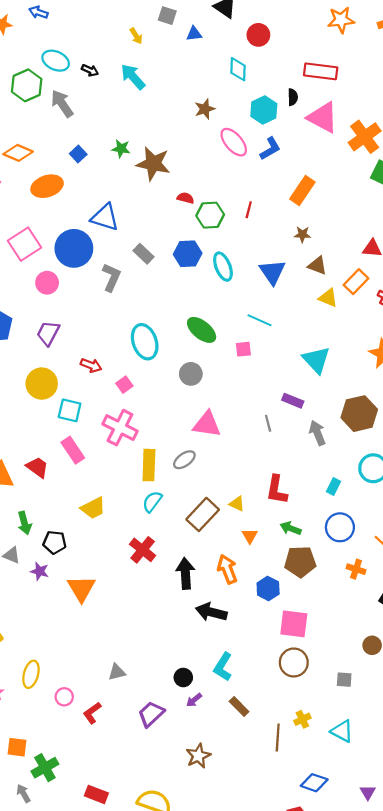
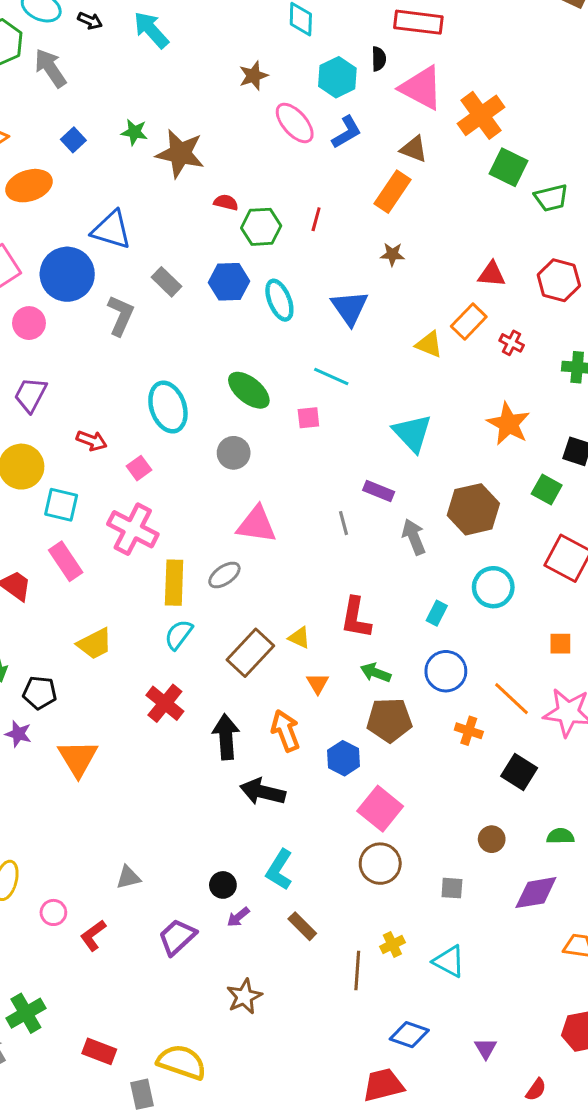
brown triangle: (317, 266) -> (414, 149), moved
pink square: (294, 624) -> (380, 809), turned 32

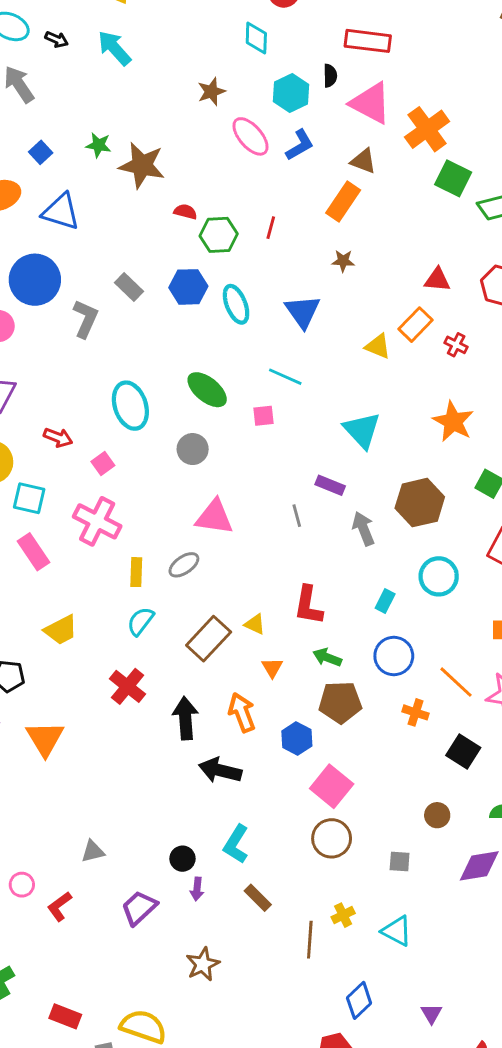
blue triangle: (111, 230) -> (61, 212), moved
yellow rectangle: (174, 583) -> (136, 572), size x0.7
purple arrow: (238, 917) -> (197, 889), turned -45
blue diamond: (409, 1035) -> (359, 1000), turned -63

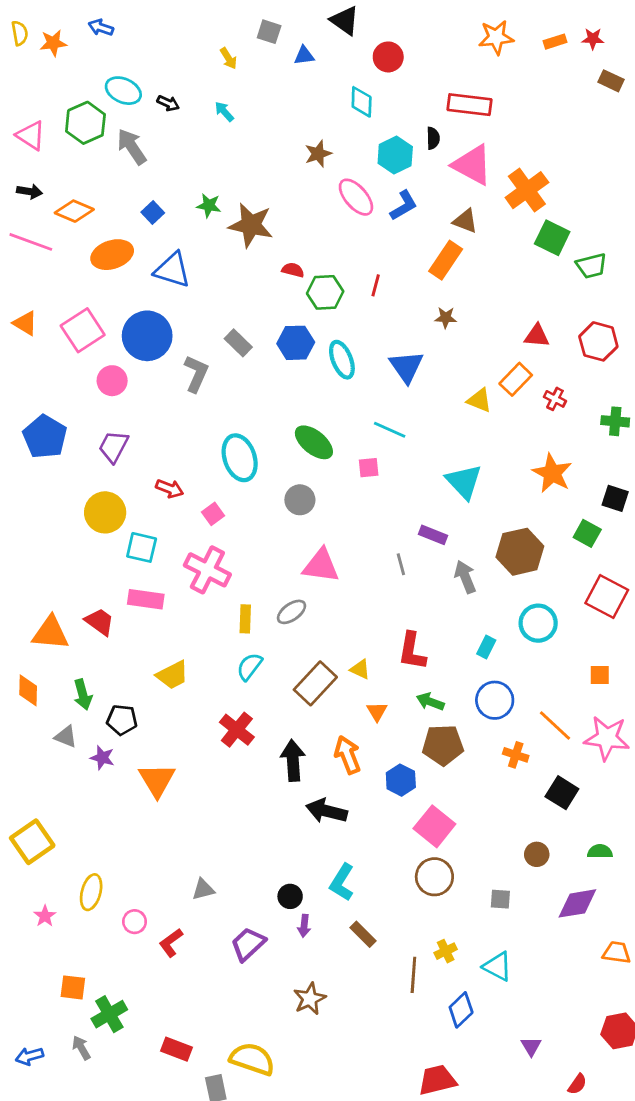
cyan arrow: (114, 48) -> (224, 112), size x0.6
pink rectangle: (33, 552) -> (146, 599), turned -48
blue diamond: (359, 1000) -> (461, 1010), moved

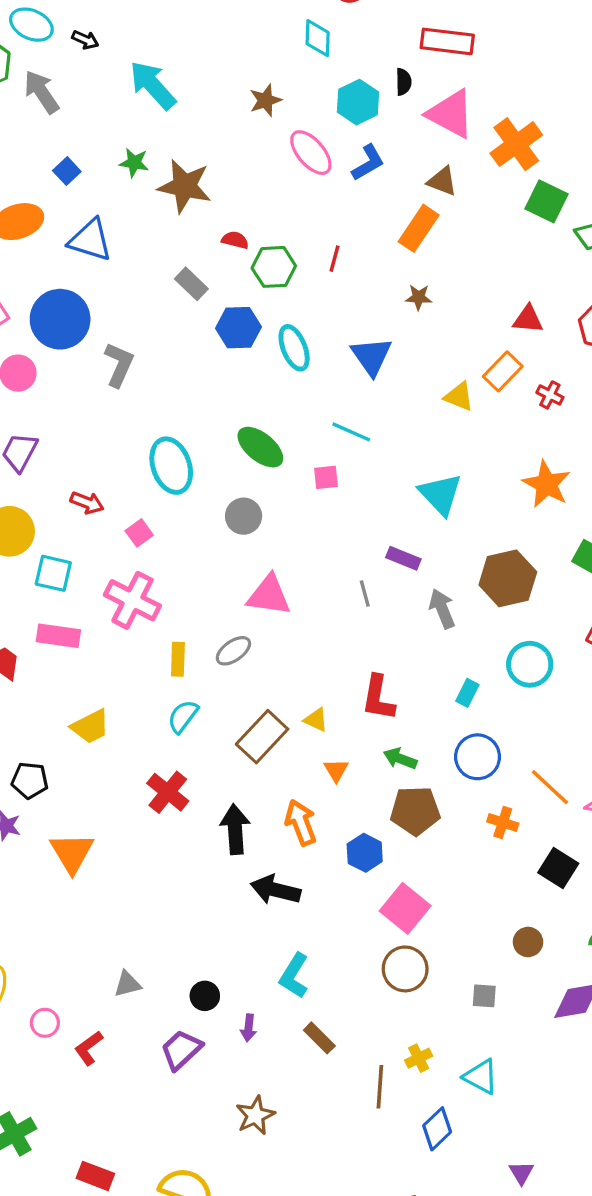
cyan arrow: (224, 112) -> (153, 85), moved, size x2.0
gray rectangle: (238, 343) -> (191, 284), moved
black circle: (290, 896) -> (205, 996), moved

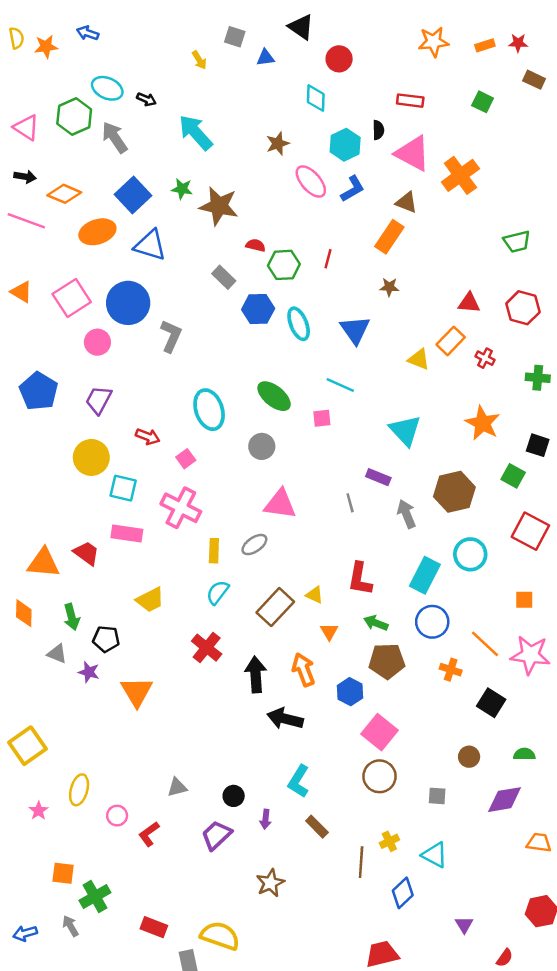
red rectangle: (447, 41) -> (410, 101), size x0.7
blue square: (67, 171) -> (133, 195), size x1.8
green square: (547, 201) -> (483, 102), moved, size x0.7
cyan rectangle: (467, 693) -> (425, 575), size x1.8

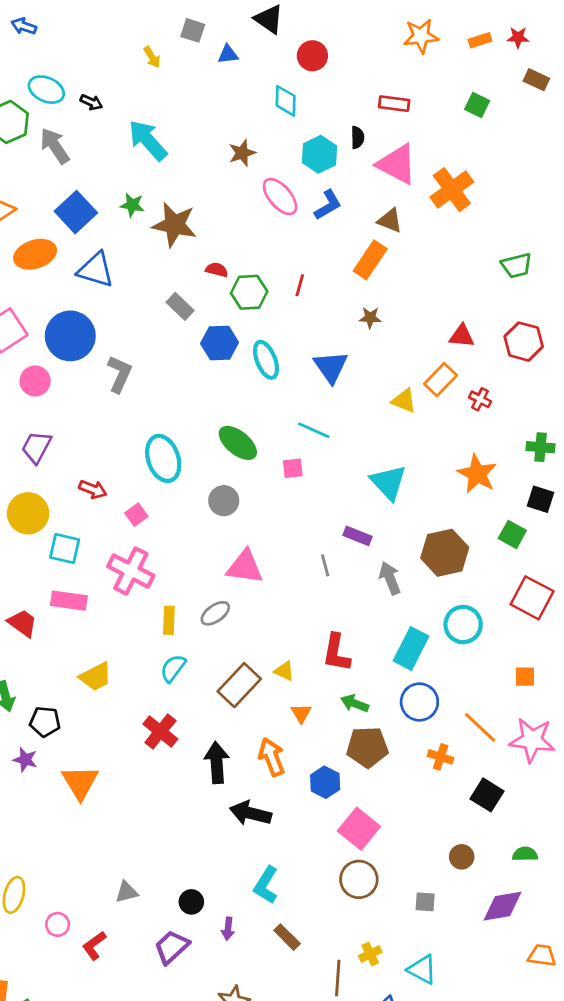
green cross: (538, 378) -> (541, 447), moved

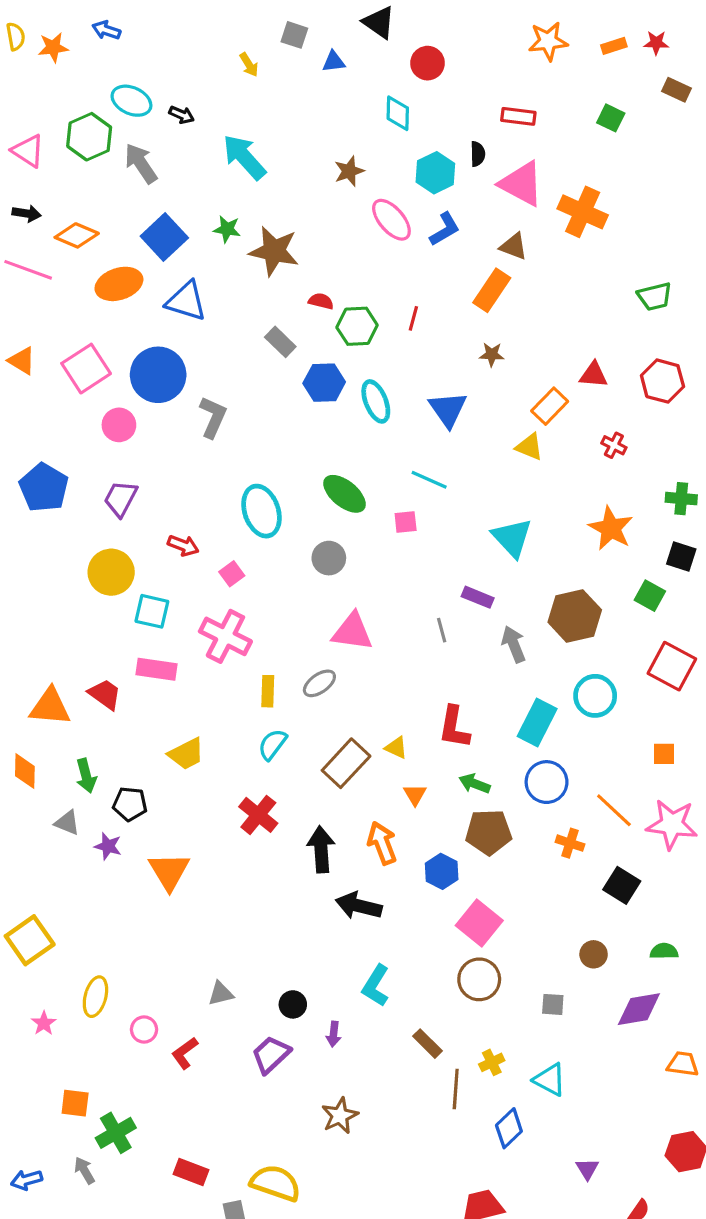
orange cross: (452, 190) -> (583, 212), turned -30
orange rectangle: (441, 380) -> (550, 406), moved
brown rectangle: (287, 937) -> (428, 1044), moved

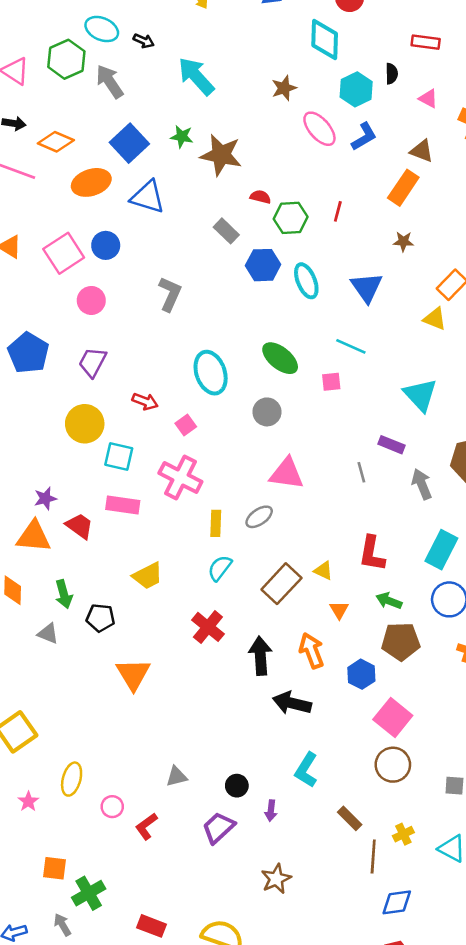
cyan diamond: (398, 113) -> (325, 40), size x1.4
pink triangle: (521, 184) -> (428, 99), size x0.5
blue circle: (158, 375) -> (106, 245), moved, size x0.6
purple star: (108, 846) -> (45, 498), moved, turned -30
blue diamond: (509, 1128) -> (397, 902), moved, turned 36

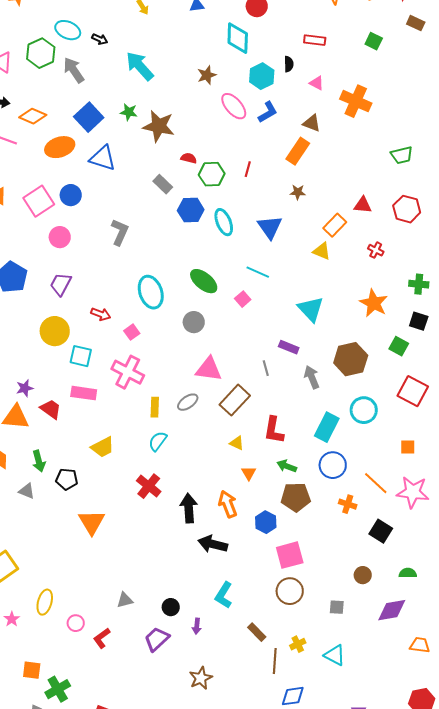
pink square: (331, 382) -> (243, 299), turned -35
brown rectangle: (281, 584) -> (235, 400), moved
pink square: (393, 717) -> (290, 555), turned 36

